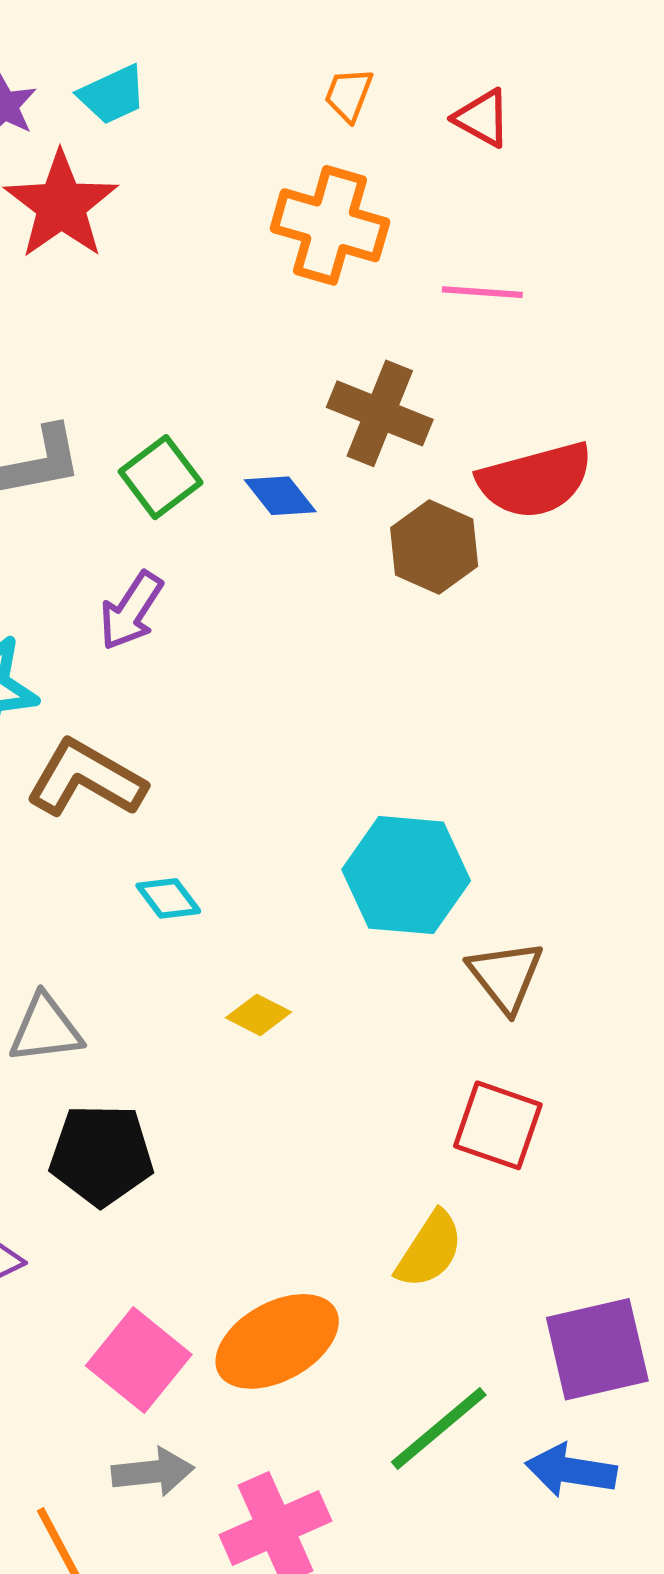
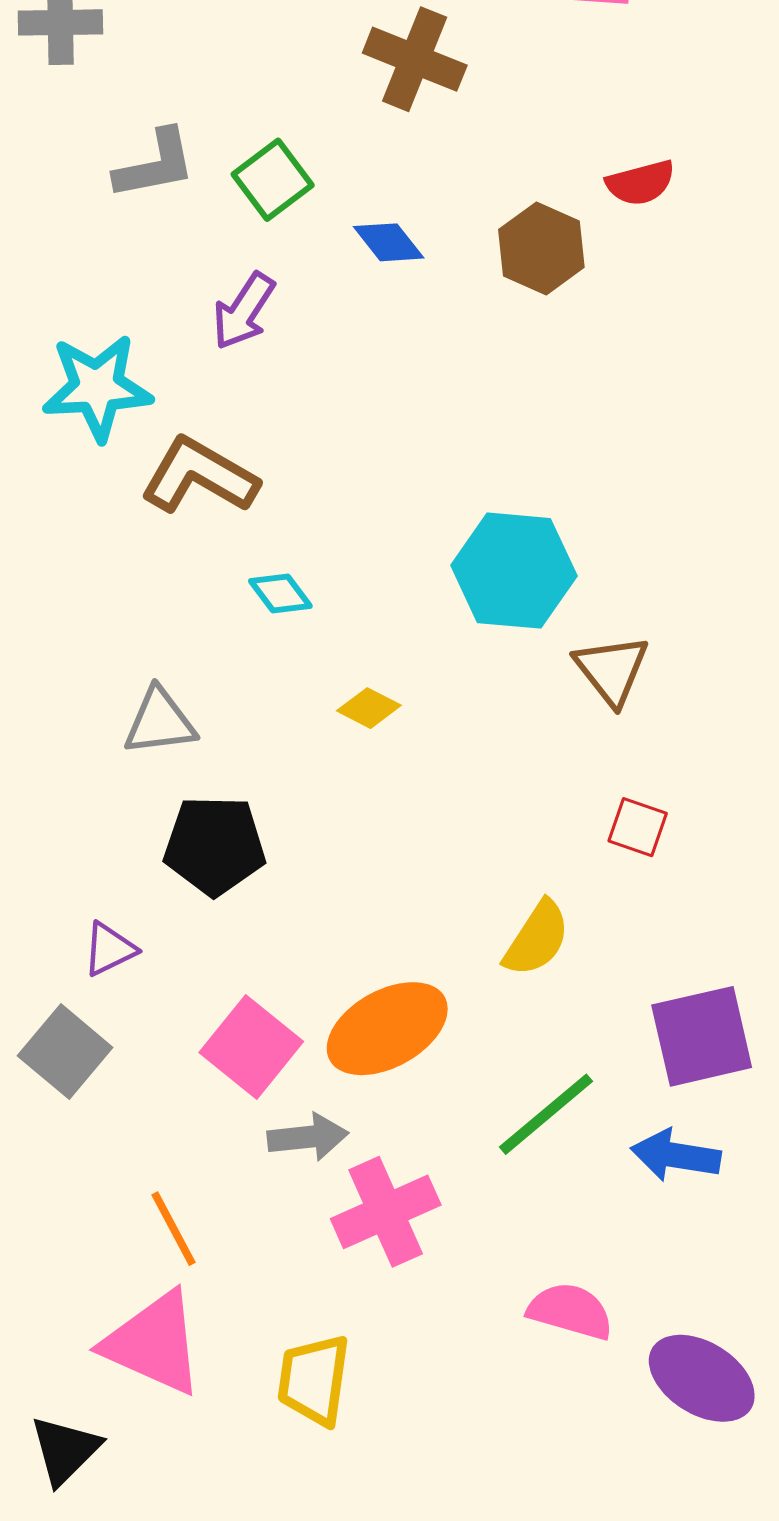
brown cross: (380, 413) -> (415, 59), moved
red semicircle: (535, 480) -> (641, 183), size x0.6
blue diamond: (280, 496) -> (389, 242), moved
red square: (498, 1125) -> (638, 827), moved, size x0.7
gray arrow: (153, 1472) -> (308, 1137), moved

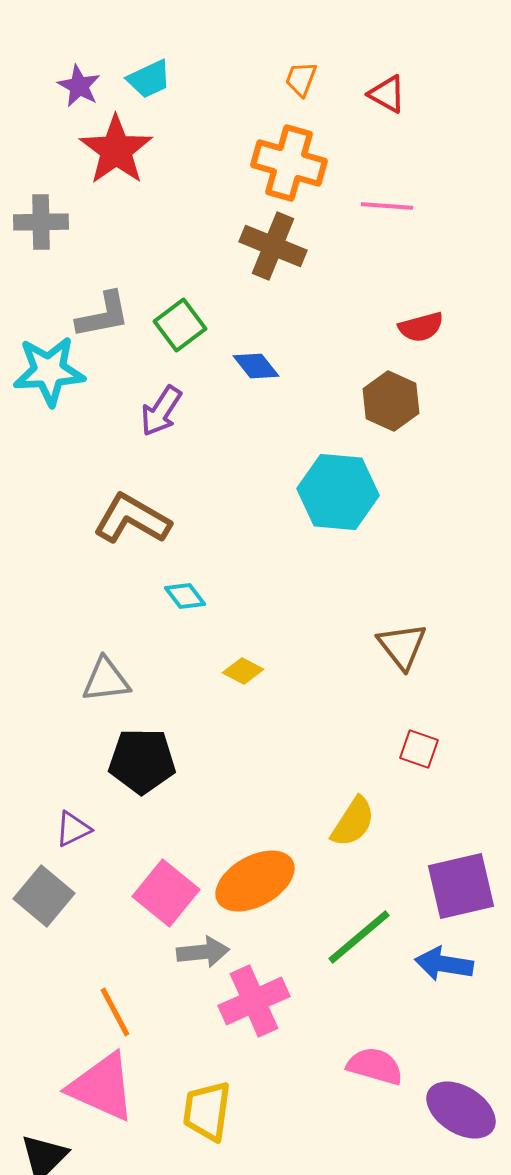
brown hexagon: (541, 248) -> (391, 401), moved
cyan star: (97, 387) -> (49, 371), moved
cyan hexagon: (514, 571) -> (338, 492), moved

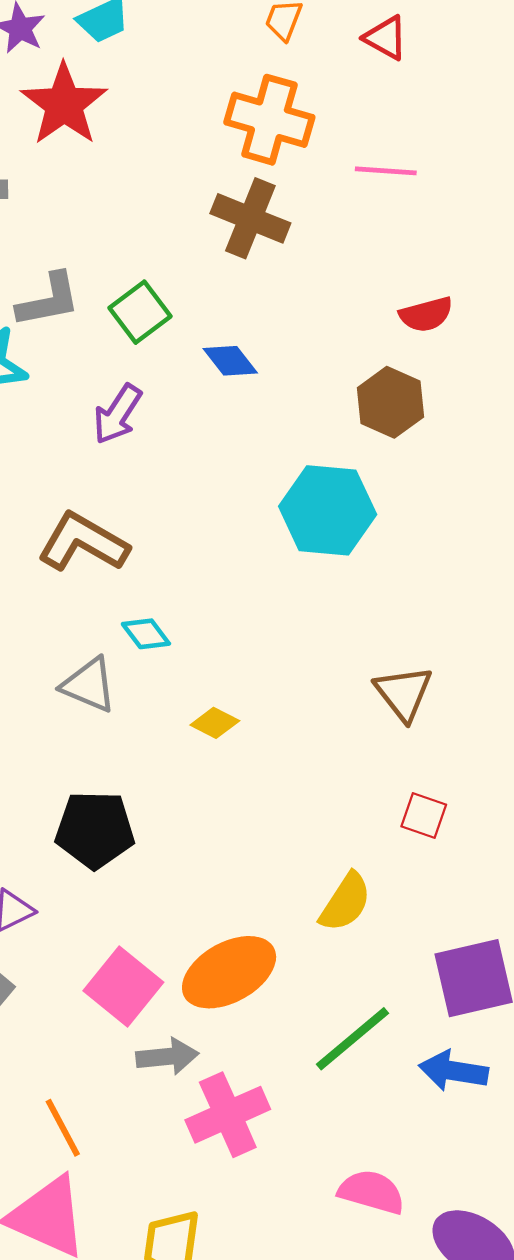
gray triangle: (106, 680) -> (89, 685), moved, turned 30

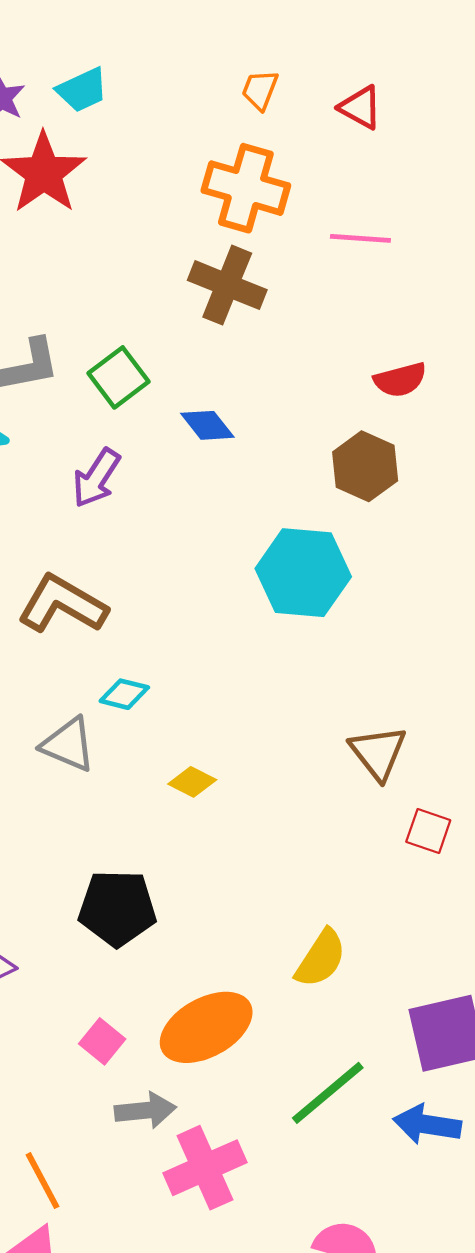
cyan diamond: (146, 634) -> (124, 694), turned -39
red square: (424, 815) -> (428, 831), moved
black pentagon: (95, 830) -> (117, 908), moved
pink square: (123, 986) -> (102, 1041), size x0.6

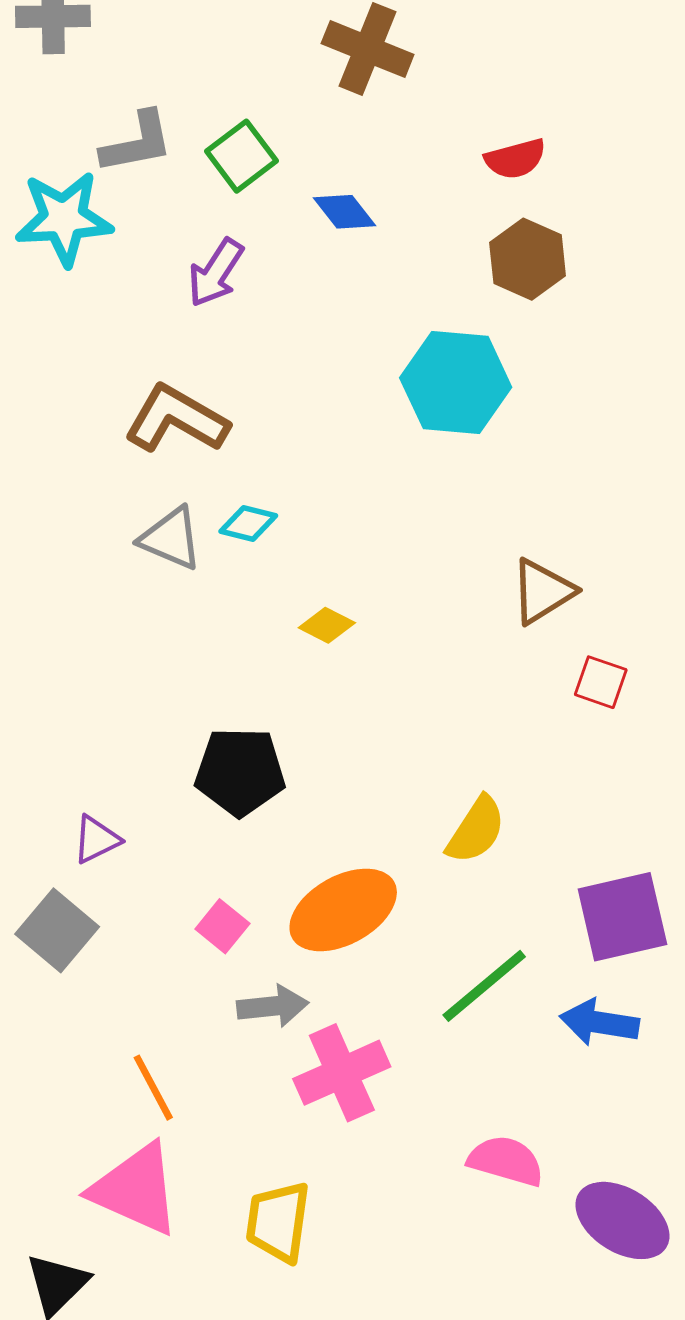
red semicircle: (400, 380) -> (515, 159), moved
gray triangle: (68, 744) -> (171, 538), moved
brown triangle: (378, 753) -> (542, 591), turned 36

